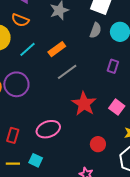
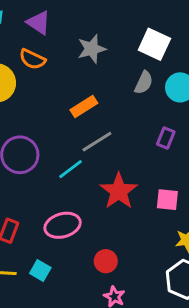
cyan line: (28, 49) -> (70, 169), moved
pink square: (117, 107) -> (167, 200), turned -35
red circle: (98, 144) -> (106, 261), moved

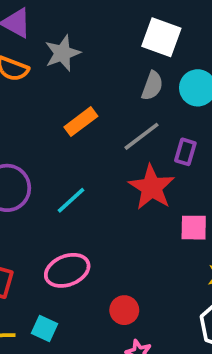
gray star: (92, 49) -> (62, 53), moved
gray line: (97, 142) -> (142, 136), moved
red star: (119, 191) -> (152, 187), moved

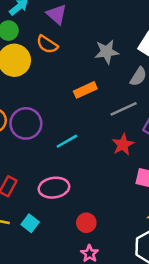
gray star: (62, 53) -> (107, 52), moved
red star: (152, 187) -> (123, 145), size x0.7

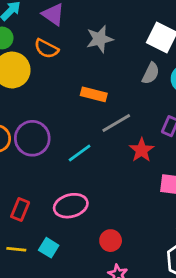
gray star: (107, 52) -> (100, 39), moved
orange rectangle: (85, 90) -> (94, 94), turned 45
gray line: (124, 109) -> (116, 123), moved

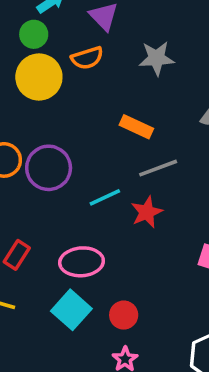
orange semicircle: (46, 49) -> (87, 58), turned -55
red star: (142, 150) -> (147, 212), moved
cyan square: (49, 248) -> (71, 310), moved, size x1.5

